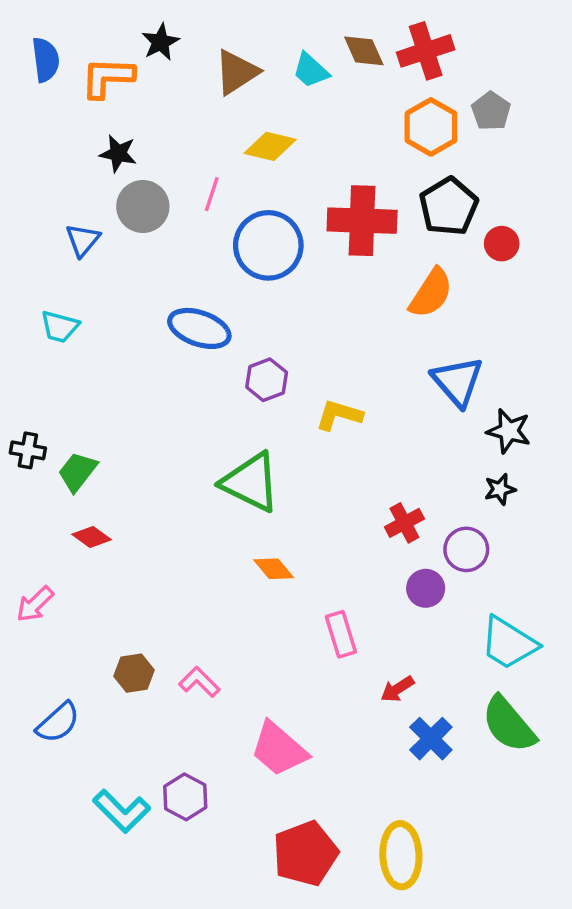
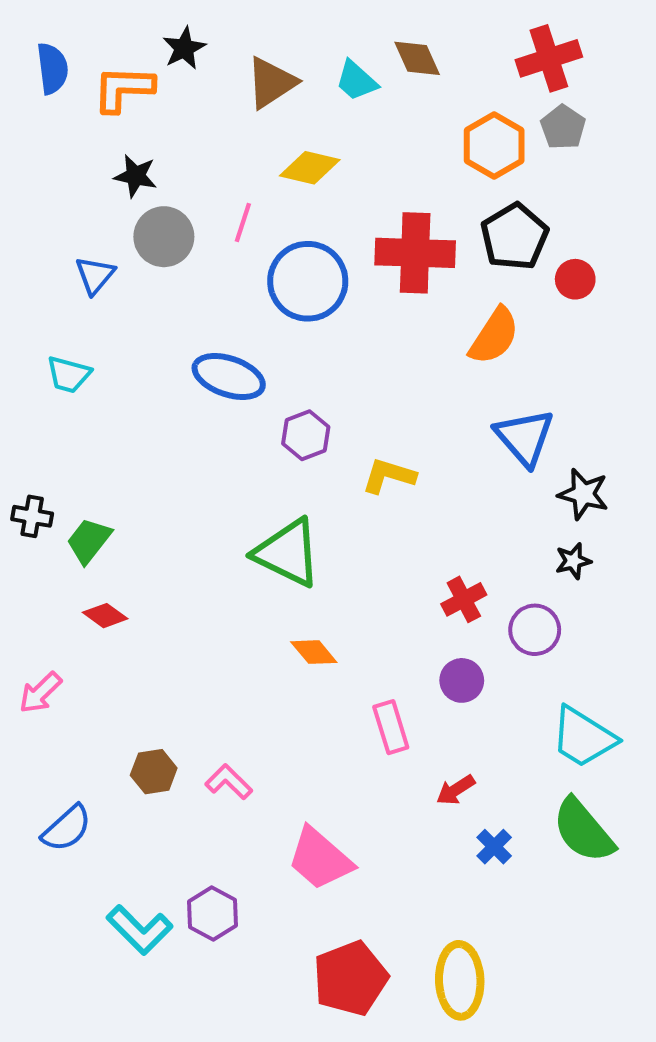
red cross: (426, 51) -> (549, 58), moved
purple circle: (426, 588) -> (462, 680), moved
blue cross: (431, 739) -> (494, 847), size x0.7

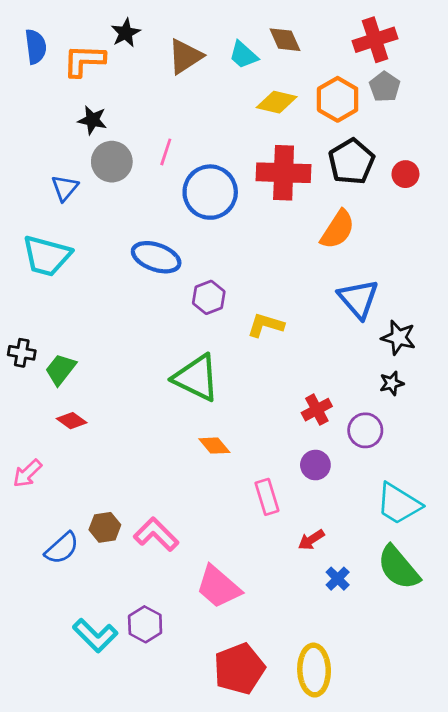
yellow diamond: (310, 168) -> (277, 102), moved
red circle: (575, 279) -> (405, 174), moved
cyan trapezoid: (69, 374) -> (47, 256), size x1.6
pink L-shape: (229, 782) -> (156, 534), size x1.4
blue semicircle: (67, 828) -> (62, 548), moved

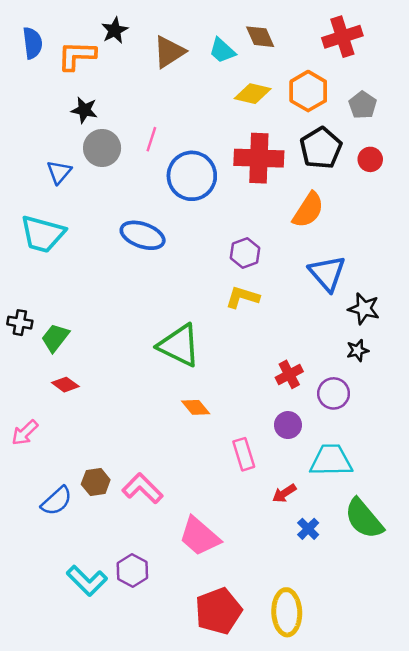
gray pentagon: (385, 87) -> (363, 105), moved
purple hexagon: (209, 297) -> (245, 253), moved
cyan trapezoid: (399, 504) -> (331, 460), moved, turned 147

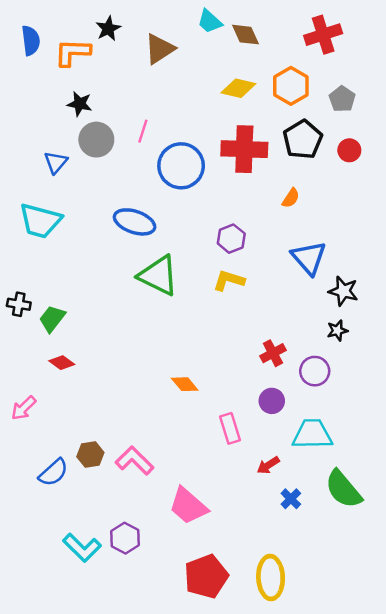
cyan trapezoid: (222, 51) -> (210, 21), moved
orange semicircle: (308, 210) -> (291, 198), size x0.6
green triangle: (179, 345) -> (158, 276), moved

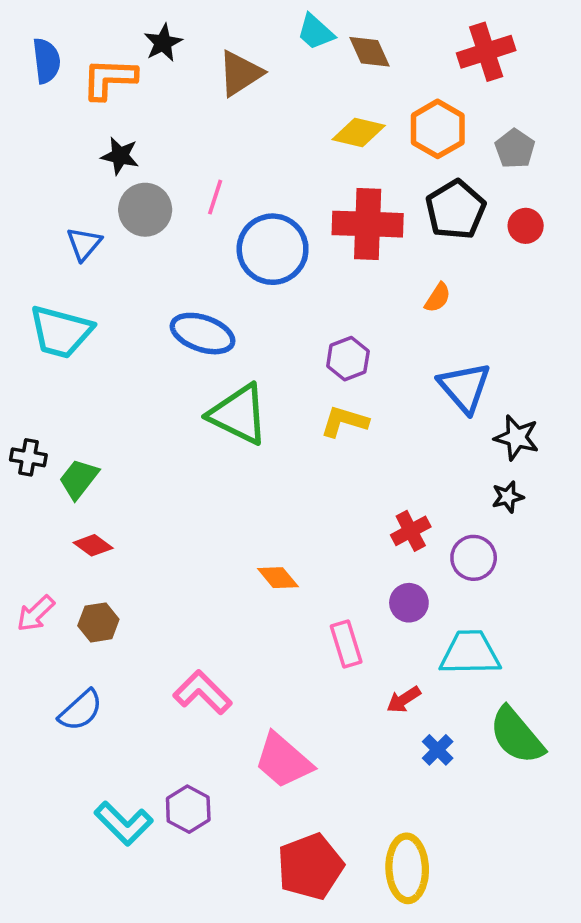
brown hexagon: (90, 455) -> (98, 622), moved

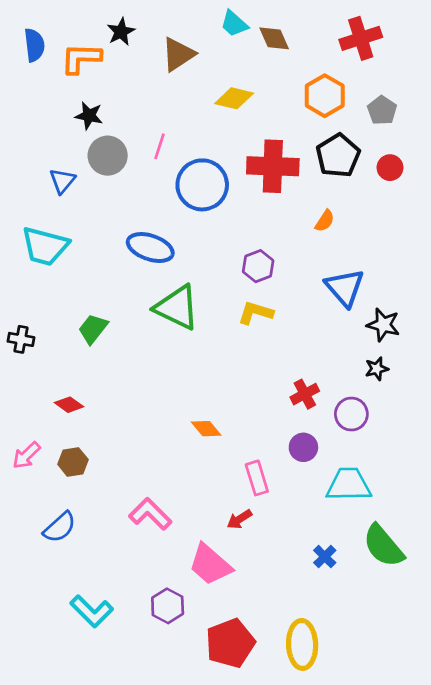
yellow diamond: (359, 133) -> (234, 98), moved
green trapezoid: (79, 479) -> (93, 329), moved
red arrow: (404, 700) -> (239, 519), moved
purple hexagon: (188, 809) -> (168, 606), moved

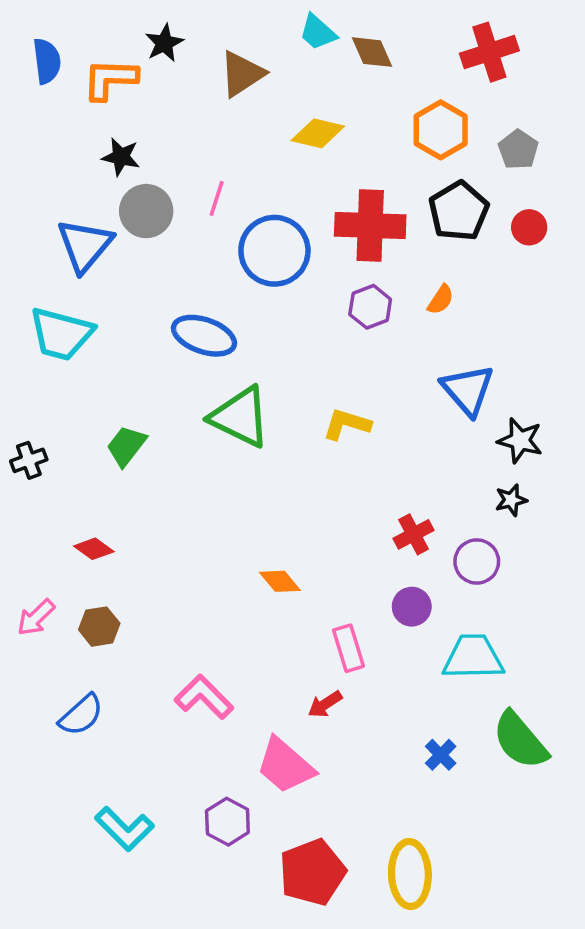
blue triangle: (62, 181) -> (85, 245), size x1.6
purple hexagon: (258, 266) -> (370, 307), moved
black cross: (21, 339) -> (29, 460), turned -30

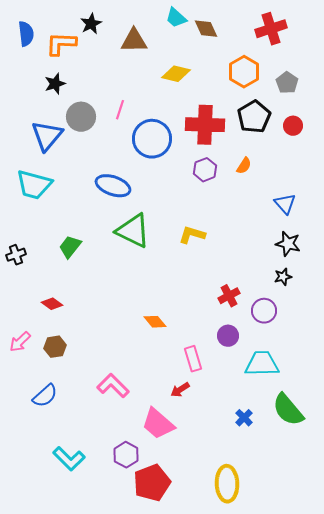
brown triangle: (242, 74) -> (134, 41), turned 32
black star: (121, 157) -> (55, 84), moved, turned -30
blue triangle: (468, 390) -> (285, 204), moved, size x0.7
red pentagon: (312, 872) -> (152, 483), moved

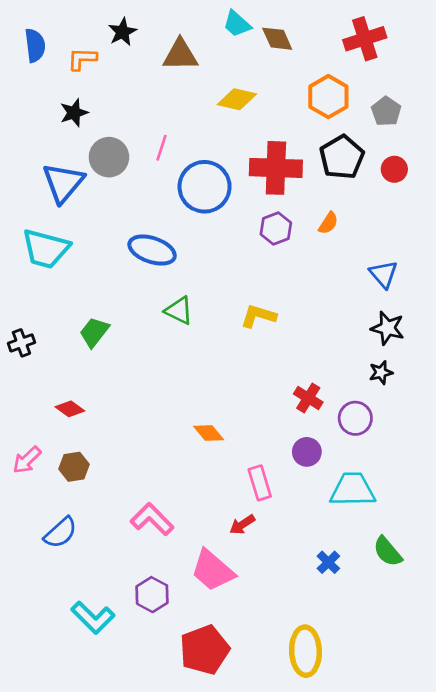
orange L-shape: (61, 44) -> (82, 59), size x0.7
green triangle: (133, 231) -> (179, 311), size x0.6
red cross: (229, 296) -> (308, 398), turned -30
green semicircle: (288, 410) -> (388, 552), size x0.7
purple hexagon: (126, 455) -> (152, 595), moved

